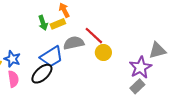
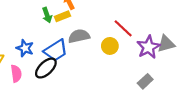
red line: (94, 36) -> (123, 28), moved
blue star: (12, 59) -> (25, 48), moved
purple star: (140, 67) -> (148, 47), moved

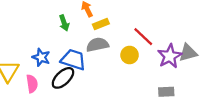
yellow rectangle: (62, 16) -> (101, 24), moved
blue trapezoid: (56, 50) -> (73, 60), turned -130
gray rectangle: (145, 81) -> (166, 92), turned 40

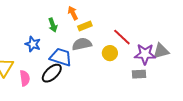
purple star: (170, 56) -> (145, 54), turned 30
blue star: (41, 57) -> (33, 44), moved
gray rectangle: (166, 92) -> (139, 74), moved

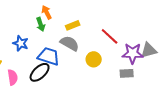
orange arrow: (73, 13) -> (47, 12), moved
gray semicircle: (82, 44) -> (70, 43), turned 42
yellow circle: (110, 53) -> (94, 59), moved

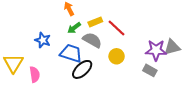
green arrow: (41, 24) -> (74, 28), moved, turned 72
red line: (110, 36) -> (117, 28), moved
black ellipse: (40, 72) -> (82, 69), moved
gray rectangle: (127, 73) -> (150, 70), turned 32

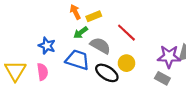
yellow rectangle: (95, 22) -> (94, 16), moved
black ellipse: (82, 69) -> (107, 73), moved, turned 75
pink semicircle: (35, 74) -> (43, 72), moved

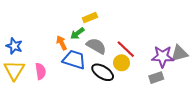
orange arrow: (75, 12) -> (62, 43), moved
red line: (126, 33) -> (126, 49), moved
blue star: (47, 46) -> (14, 46), moved
gray rectangle: (162, 78) -> (156, 78), turned -48

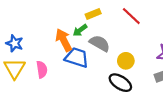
orange arrow: (62, 43) -> (64, 40), size x1.5
red line: (126, 49) -> (131, 16), moved
black ellipse: (103, 72) -> (120, 83), moved

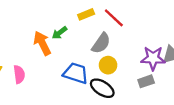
yellow rectangle: (93, 14) -> (86, 14), moved
gray semicircle: (100, 43) -> (101, 43), moved, turned 95
blue trapezoid: (77, 58) -> (76, 73), moved

